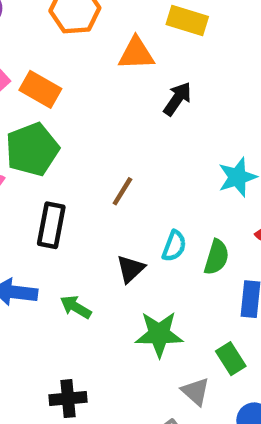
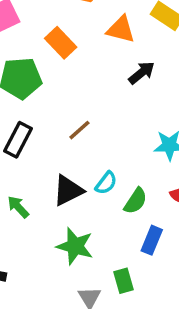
orange rectangle: (40, 89) -> (61, 43), moved
black triangle: (130, 269) -> (68, 190), size x1.4

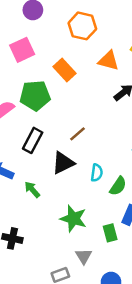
cyan semicircle: (106, 183) -> (97, 173), turned -30
black triangle: (68, 190) -> (63, 163), moved
green rectangle: (123, 281) -> (110, 233), moved

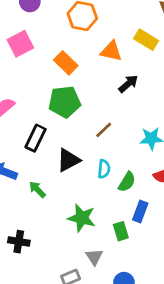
green pentagon: (35, 96) -> (65, 102), moved
brown line: (78, 134) -> (104, 130), moved

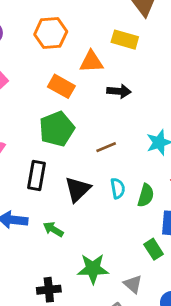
orange rectangle: (66, 63) -> (61, 86), moved
black arrow: (128, 84) -> (119, 91), turned 60
brown line: (104, 130) -> (106, 147), turned 36
green star: (82, 218) -> (93, 269), moved

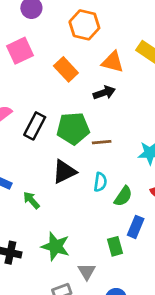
orange rectangle: (61, 86) -> (66, 69), moved
black arrow: (119, 91) -> (104, 93), moved, turned -40
green pentagon: (57, 129) -> (73, 128), moved
black rectangle: (37, 176) -> (35, 126), moved

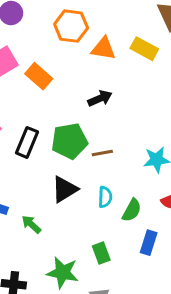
orange triangle: (113, 62) -> (103, 49), moved
orange rectangle: (66, 69) -> (39, 76), moved
green rectangle: (115, 246) -> (101, 253), moved

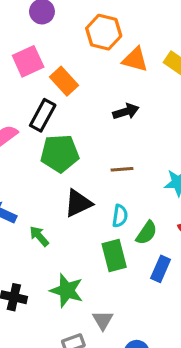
green pentagon: (69, 141) -> (60, 153), moved
black rectangle: (27, 142) -> (43, 115), moved
green rectangle: (101, 253) -> (114, 255), moved, size x1.4

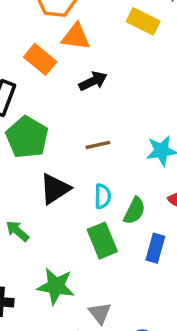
orange triangle: (135, 59) -> (76, 37), moved
orange rectangle: (64, 81) -> (40, 59), moved
green pentagon: (60, 153) -> (27, 137), turned -30

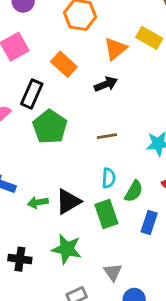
orange triangle: (76, 37) -> (115, 49), moved, turned -50
black triangle: (55, 189) -> (68, 202), moved
green arrow: (17, 231) -> (38, 202), turned -54
gray triangle: (100, 313) -> (113, 272), moved

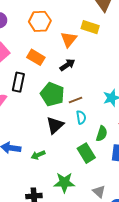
green pentagon: (50, 127) -> (52, 94), moved
cyan semicircle: (109, 178) -> (81, 117), moved
black triangle: (68, 202) -> (55, 125), moved

